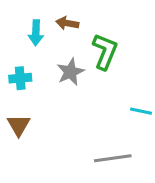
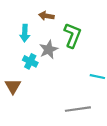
cyan arrow: (36, 33) -> (25, 33), moved
cyan cross: (20, 78) -> (30, 61), moved, turned 32

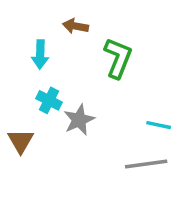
gray star: (49, 49) -> (79, 120), moved
gray line: (78, 109) -> (146, 164), moved

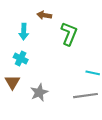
cyan cross: (49, 100) -> (21, 58), moved
gray star: (79, 120) -> (39, 92), moved

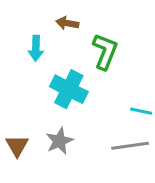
cyan cross: (21, 58) -> (69, 89), moved, size x1.6
brown triangle: (12, 82) -> (17, 146), moved

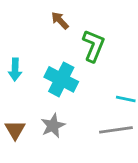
brown arrow: (67, 23) -> (60, 21), turned 36
cyan arrow: (36, 48) -> (15, 70), moved

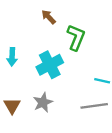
cyan cross: (61, 79) -> (50, 65), turned 35

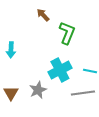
cyan cross: (50, 65) -> (60, 70), moved

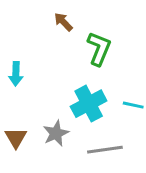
gray line: (83, 93) -> (105, 150), moved

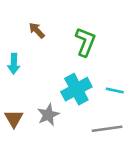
brown arrow: (63, 22) -> (37, 30), moved
gray line: (105, 150) -> (107, 129), moved

